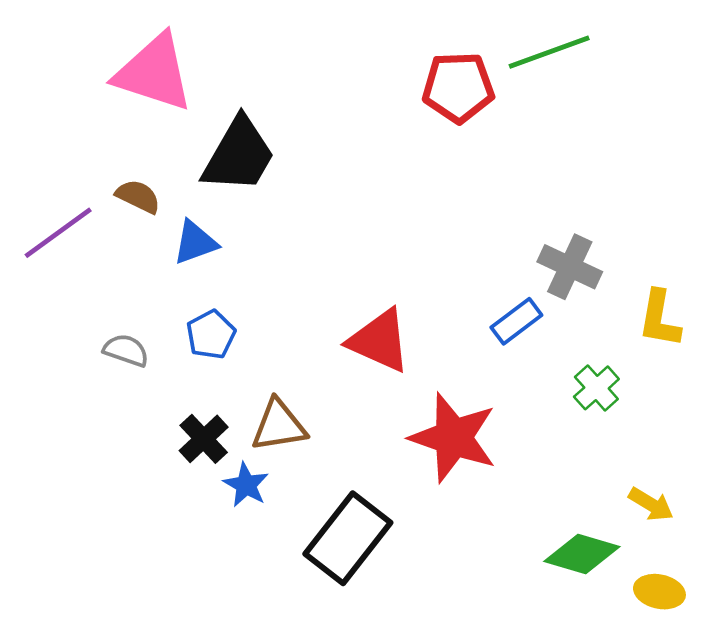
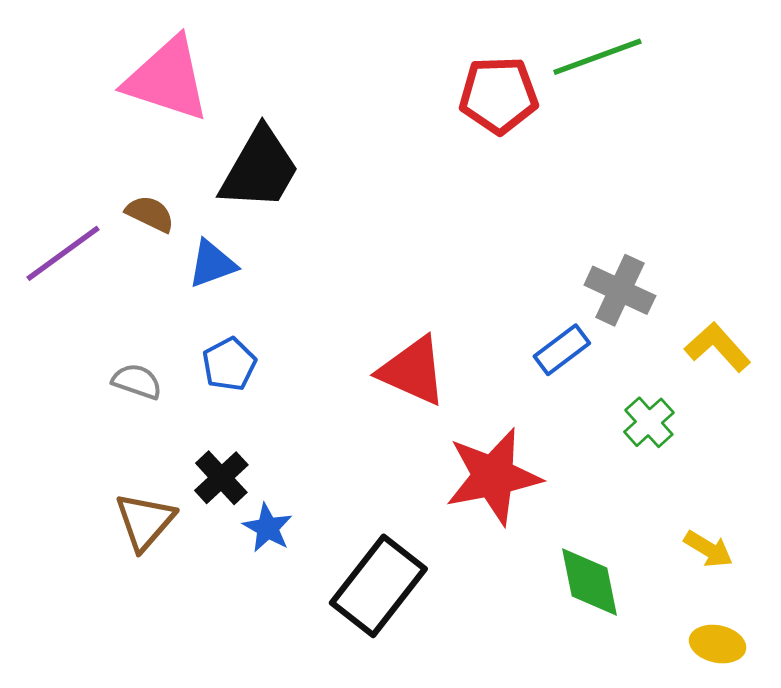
yellow L-shape: (659, 319) -> (718, 347), turned 128
brown triangle: (279, 426) -> (145, 521), moved, turned -40
red star: (453, 438) -> (493, 476), turned -30
green diamond: (582, 554) -> (590, 582), moved, turned 62

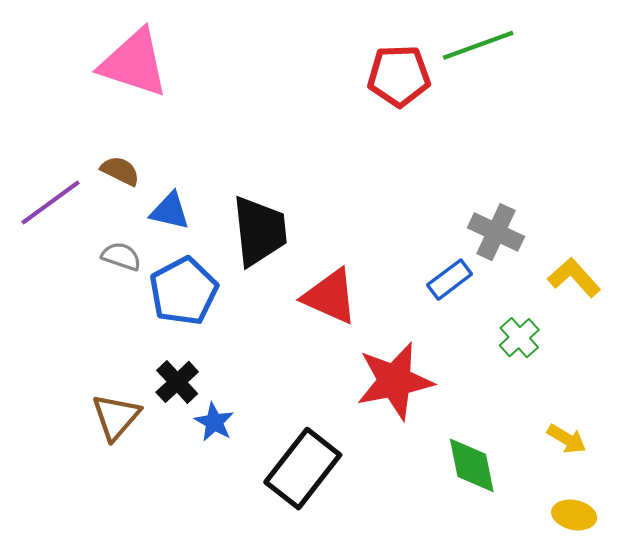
black trapezoid: (260, 169) -> (260, 231), moved, turned -36
blue triangle: (212, 264) -> (170, 211), turned 33
blue pentagon: (229, 364) -> (184, 291), size x1.6
gray semicircle: (137, 381) -> (121, 256), moved

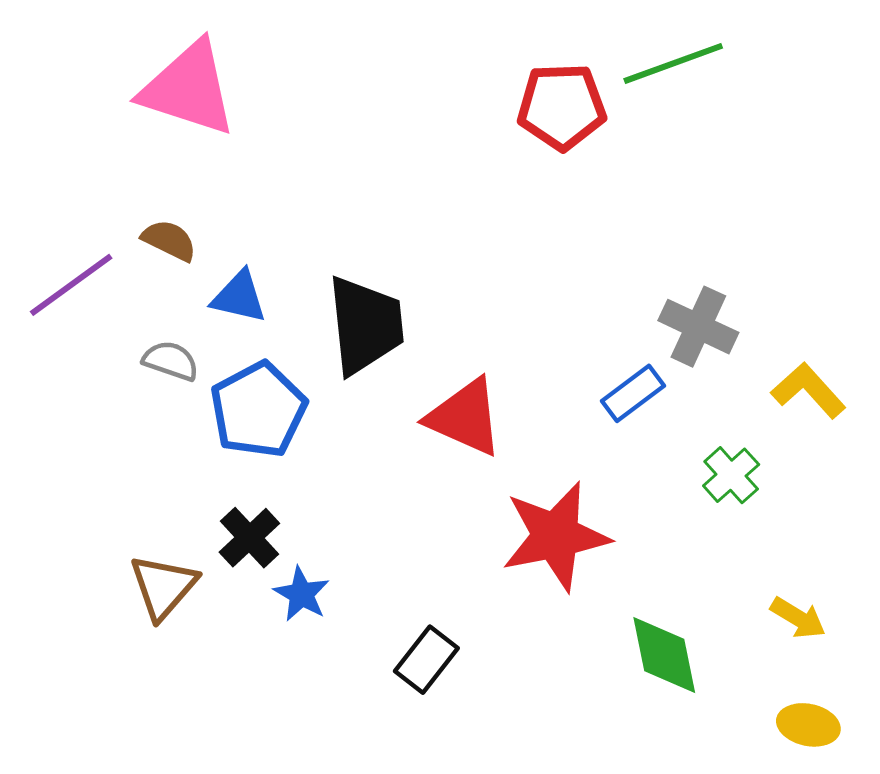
black rectangle: (303, 469) -> (426, 660), size x0.6

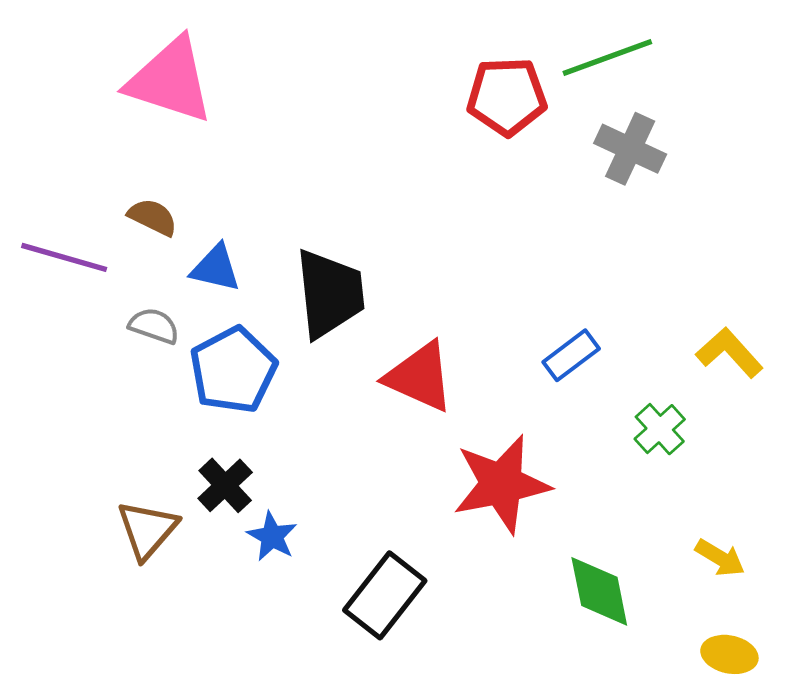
purple line: (71, 285) -> (64, 257), turned 52
gray cross: (698, 327) -> (630, 149), moved
black rectangle: (426, 660) -> (385, 595), size x1.4

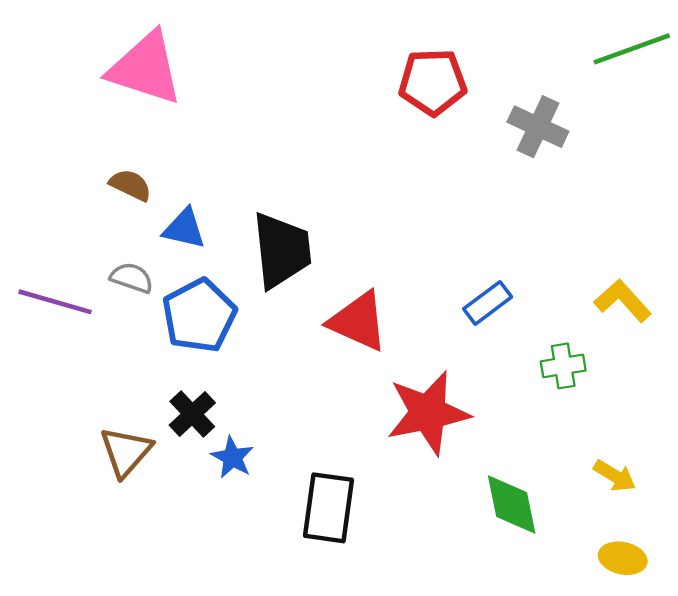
green line: (607, 58) -> (632, 49), moved
purple line: (64, 257) -> (55, 302), moved
green cross: (660, 429) -> (563, 366), turned 33
black rectangle: (385, 595) -> (329, 508), turned -30

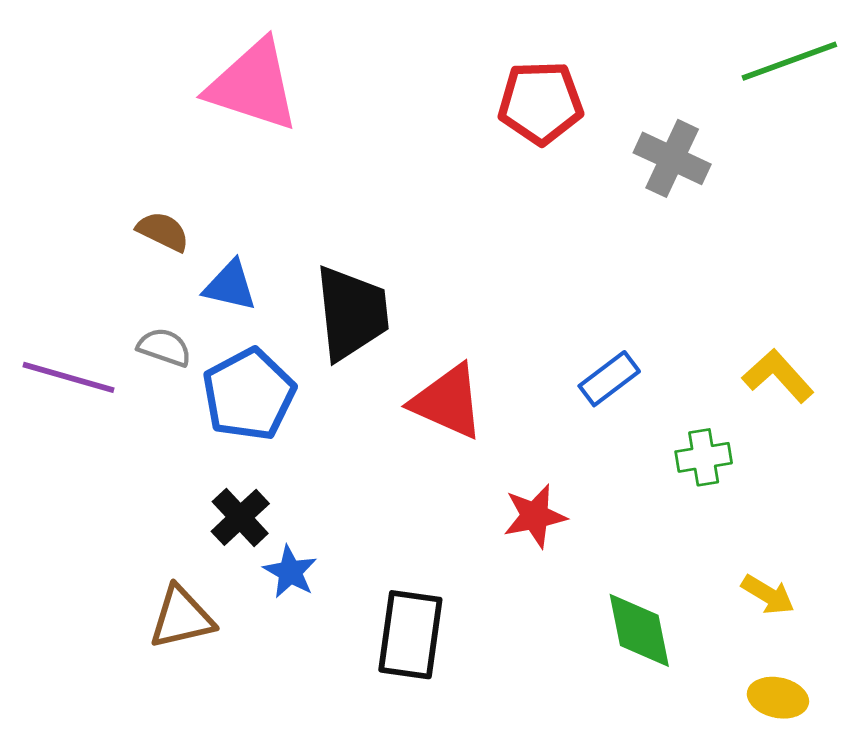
pink triangle: (145, 68) -> (253, 85), moved
red star: (428, 413) -> (535, 516), size x0.6
brown triangle: (126, 452) -> (182, 618), moved, turned 36

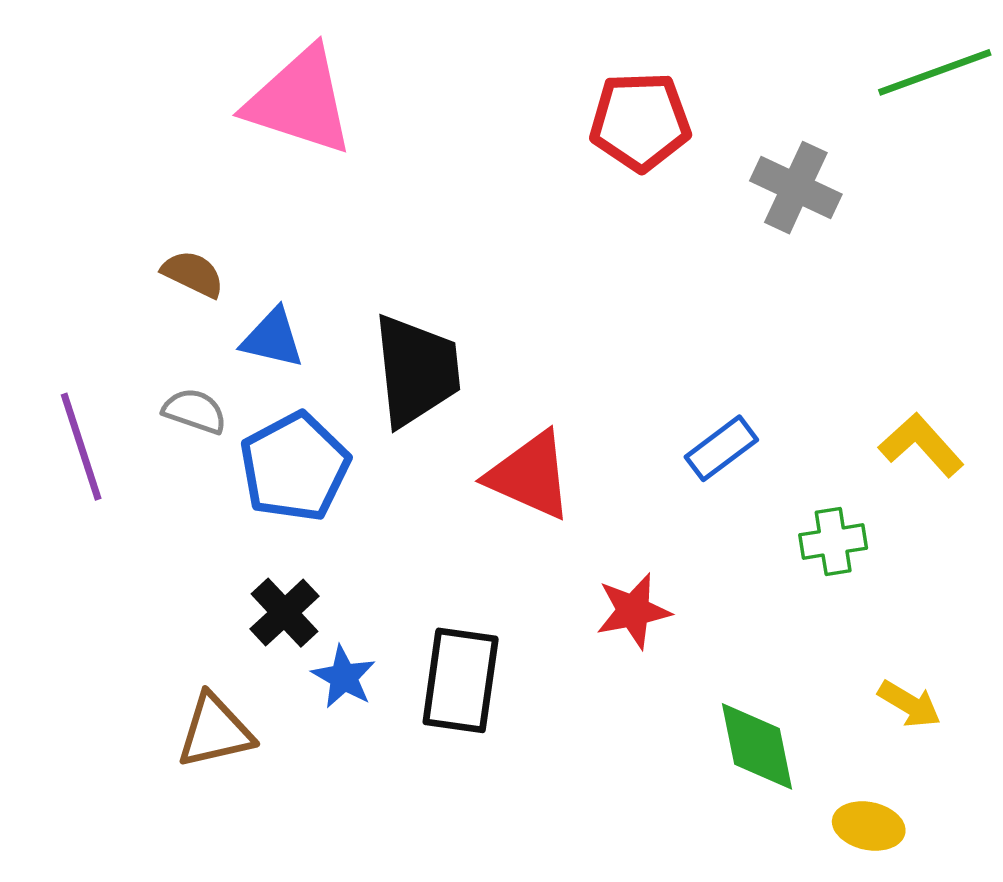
purple line: (69, 377) -> (81, 447), turned 56
black rectangle: (410, 635) -> (461, 680), moved
yellow ellipse: (778, 698) -> (869, 826), moved

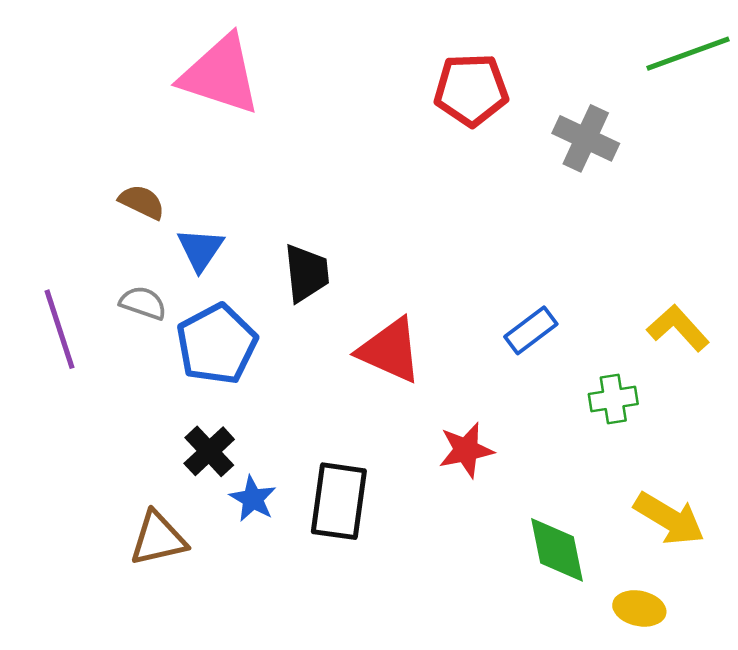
blue triangle: (273, 338) -> (200, 249), turned 51
black trapezoid: (417, 370) -> (306, 273), size x0.7
yellow arrow: (909, 704) -> (669, 519), size x1.5

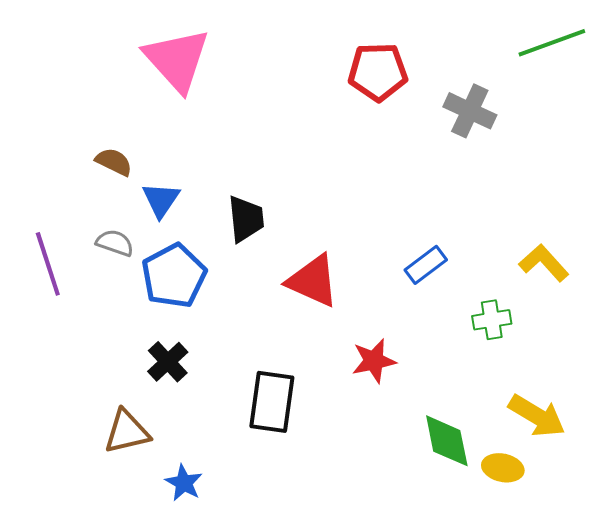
pink triangle: (220, 75) -> (177, 60), turned 30
blue star: (253, 499) -> (184, 483), moved
yellow ellipse: (639, 608) -> (503, 468), moved

